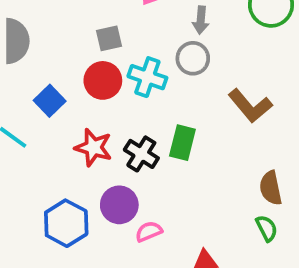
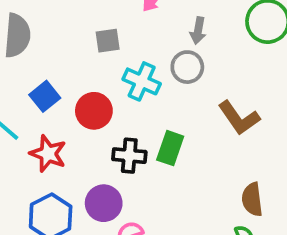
red circle: (103, 80) -> (94, 111), moved
red star: (93, 147) -> (48, 154), moved
black cross: (141, 154) -> (129, 156), turned -32

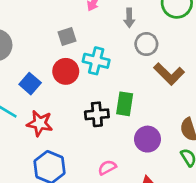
gray circle: (187, 67) -> (146, 44), moved
red circle: (94, 111) -> (66, 71), moved
purple circle: (104, 203) -> (147, 139), moved

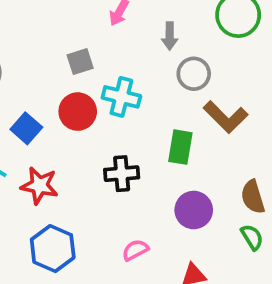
green rectangle: (125, 104) -> (180, 147), moved

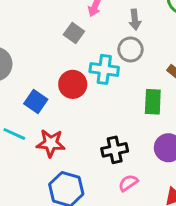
gray square: (80, 62) -> (74, 33), moved, turned -30
gray circle: (194, 74) -> (130, 49), moved
black cross: (122, 174) -> (115, 150), moved

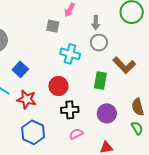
gray square: (74, 33) -> (53, 26), turned -32
gray circle: (130, 49) -> (99, 43), moved
red circle: (73, 84) -> (58, 86), moved

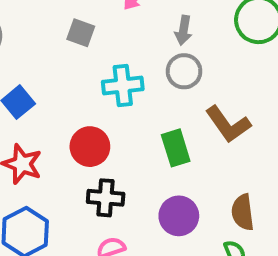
gray square: (53, 26) -> (81, 33), moved
cyan cross: (70, 54) -> (123, 86), turned -30
green rectangle: (100, 80) -> (176, 148), turned -36

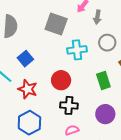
gray arrow: (183, 30) -> (97, 17), moved
gray square: (81, 33) -> (56, 24), size x1.6

